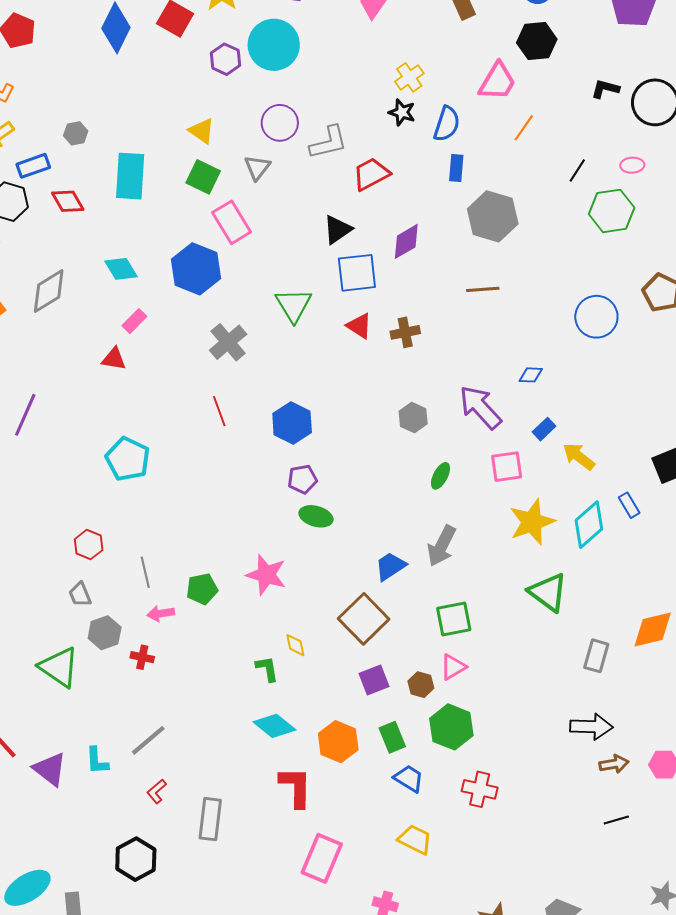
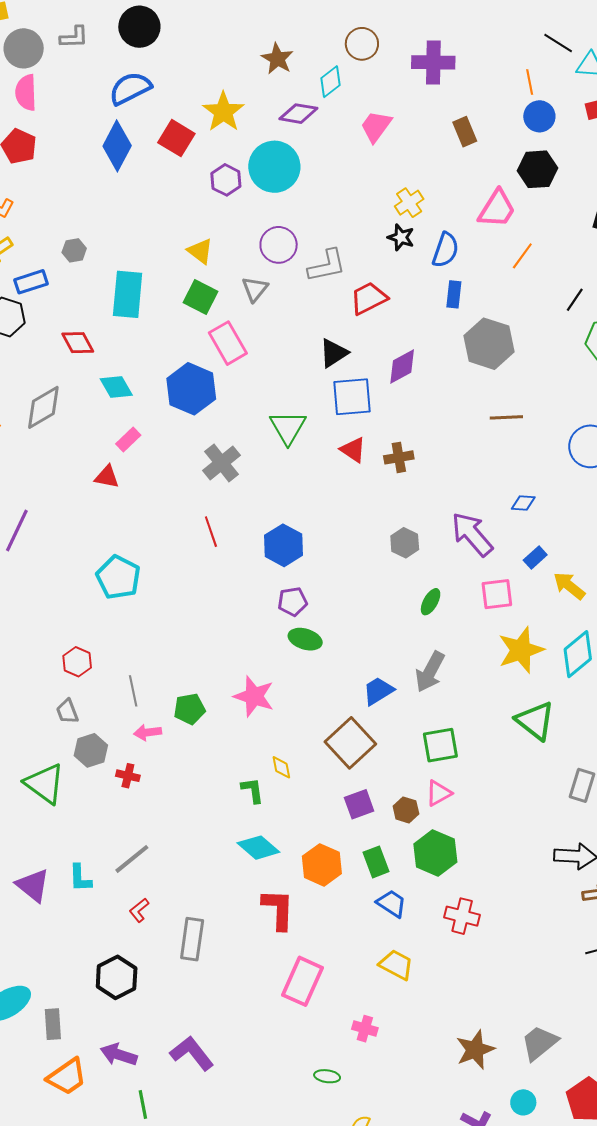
red diamond: (68, 201) -> (78, 343), moved
brown line: (483, 289) -> (506, 417), moved

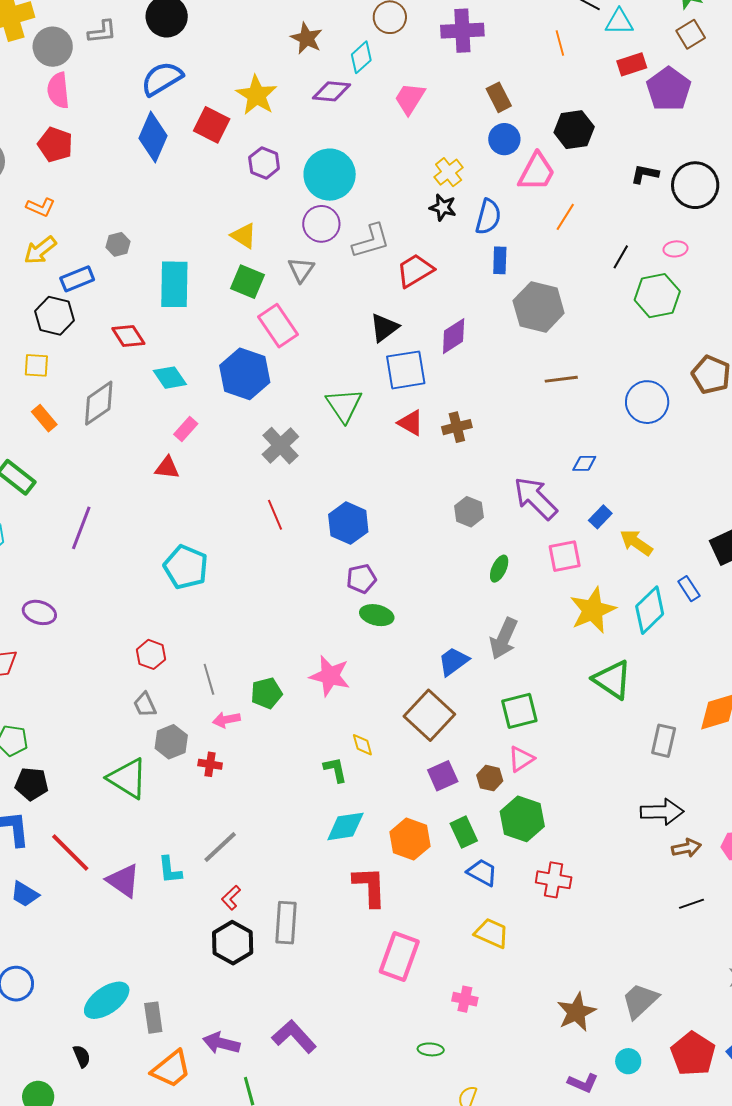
blue circle: (539, 116) -> (504, 139), moved
cyan circle: (274, 167) -> (330, 175), moved
cyan diamond: (258, 848) -> (345, 826), turned -45
black hexagon: (117, 977) -> (233, 943), moved

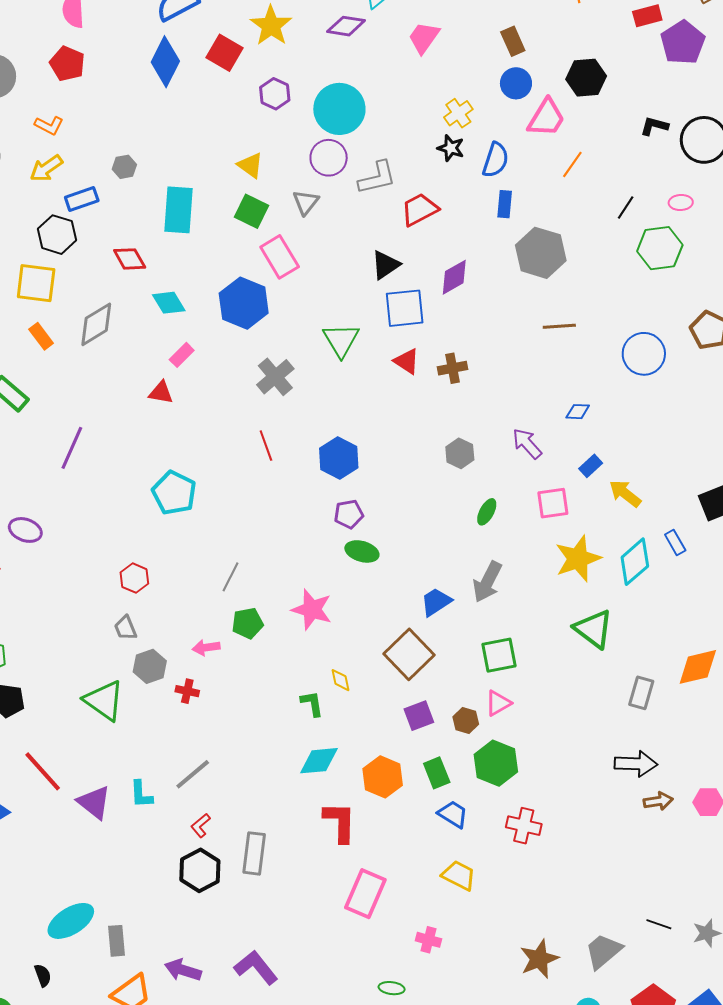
yellow square: (36, 365) -> (36, 283), size x1.6
purple arrow: (536, 498) -> (527, 444), size x0.7
gray line: (209, 679) -> (230, 577), moved, turned 40
black line: (692, 904) -> (659, 924), moved, turned 35

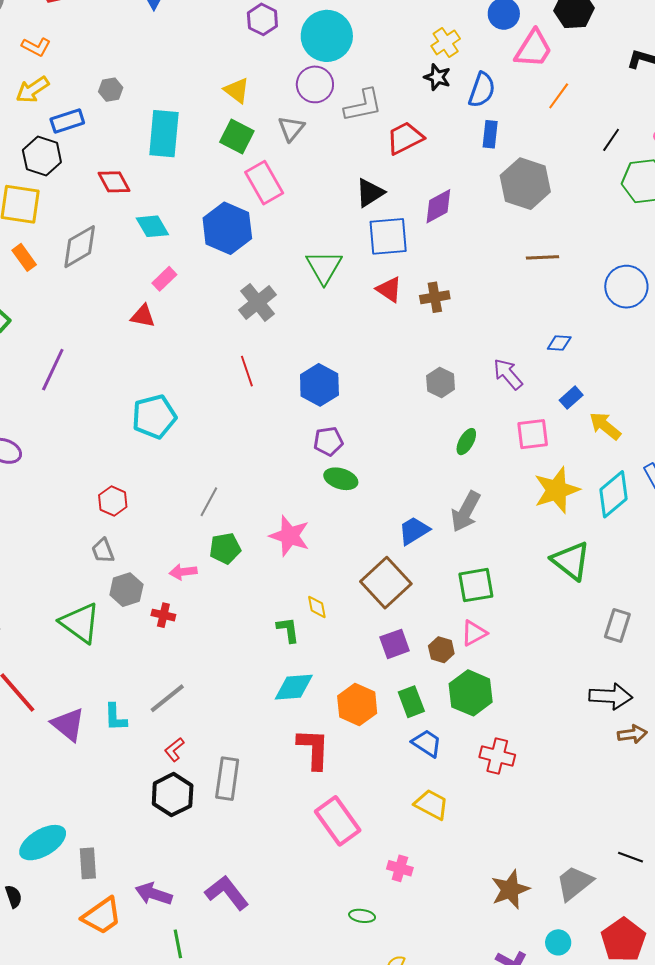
cyan pentagon: (174, 493) -> (154, 417), turned 30
pink rectangle: (365, 894) -> (338, 821), turned -60

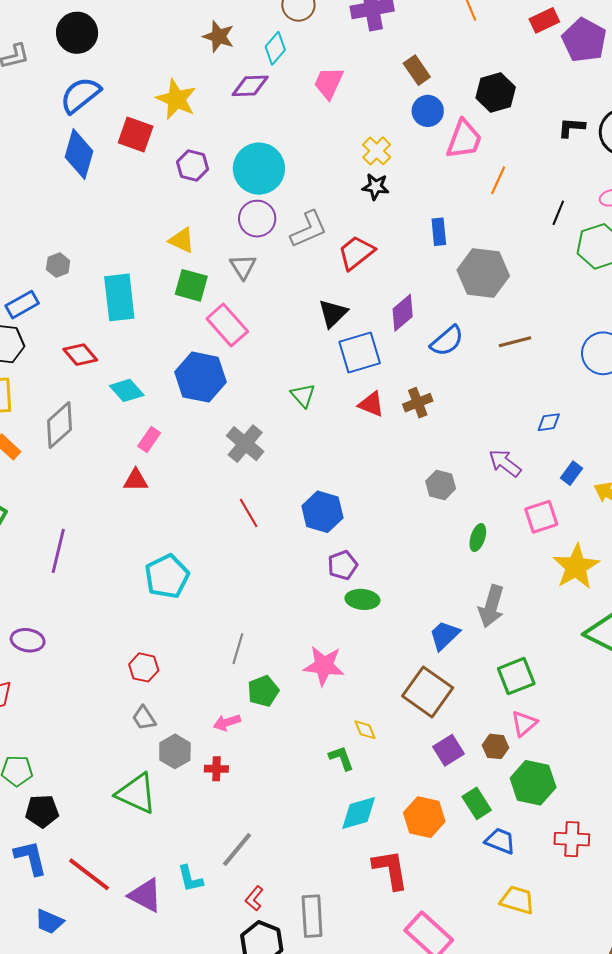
blue semicircle: (482, 90) -> (447, 341), moved, turned 42
green triangle: (324, 267) -> (303, 395), size x0.7

